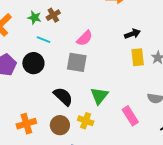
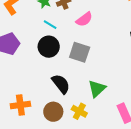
pink semicircle: (85, 38) -> (84, 19), moved
black circle: (33, 63) -> (49, 47), moved

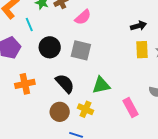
cyan line: (50, 25) -> (29, 25), moved, turned 40
green triangle: (97, 89) -> (101, 85), turned 36
orange cross: (20, 105) -> (25, 84), moved

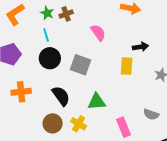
pink semicircle: (83, 17) -> (98, 33), moved, turned -90
cyan line: (29, 25) -> (46, 35), moved
yellow rectangle: (142, 50) -> (127, 66), moved

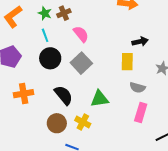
pink semicircle: (98, 33) -> (81, 34), moved
gray square: (81, 65) -> (81, 63), turned 30
gray semicircle: (151, 114) -> (137, 88), moved
pink rectangle: (123, 127) -> (141, 113), moved, turned 42

